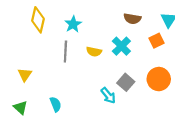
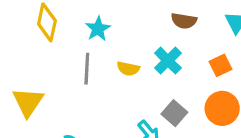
orange square: (157, 41) -> (221, 65), moved
yellow triangle: (25, 75) -> (28, 102), size x1.5

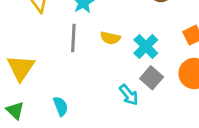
cyan cross: (168, 61) -> (146, 46), moved

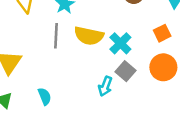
yellow semicircle: (110, 38) -> (89, 36), size x1.6
cyan arrow: (129, 95) -> (105, 86), turned 60

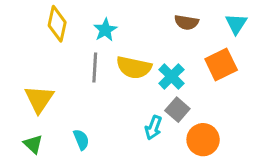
orange square: (162, 33) -> (221, 64), size x1.5
orange circle: (163, 67) -> (203, 140), moved

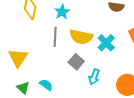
gray square: (177, 110) -> (76, 62), moved
cyan semicircle: (81, 140) -> (46, 85), turned -32
green triangle: (33, 144) -> (23, 88), moved

